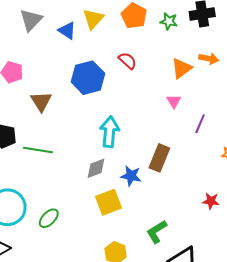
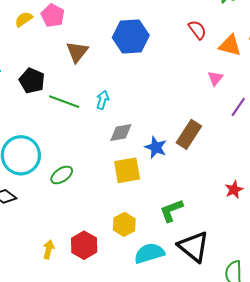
red semicircle: (127, 61) -> (197, 30), moved
orange triangle: (182, 68) -> (230, 45), turned 40
cyan arrow: (109, 132) -> (103, 100), moved, size x0.6
red star: (211, 201) -> (234, 190), turned 30

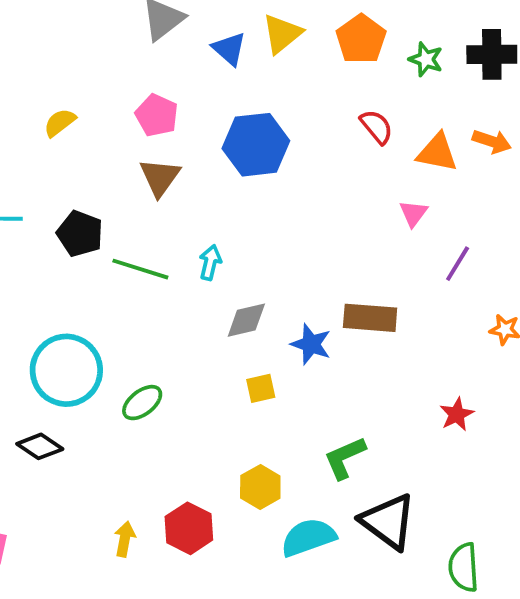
pink pentagon: (53, 15) -> (157, 115), moved
brown rectangle: (189, 134) -> (370, 318), turned 64
yellow square: (127, 170) -> (261, 388), size x0.6

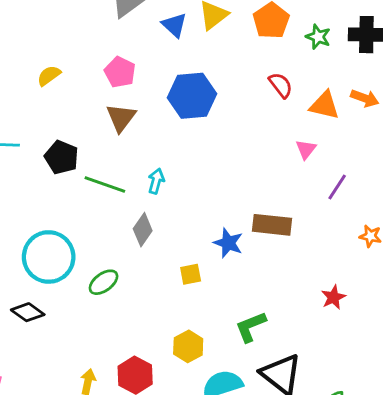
gray diamond: (246, 320) -> (143, 230), moved, turned -44

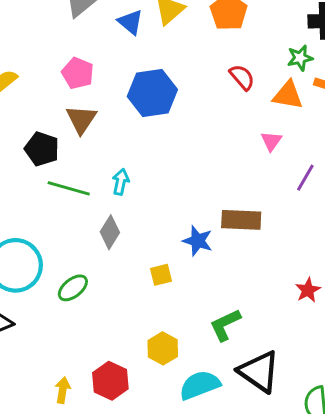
green star: (318, 37) -> (300, 58), moved, turned -30
black pentagon: (61, 157) -> (42, 149), moved

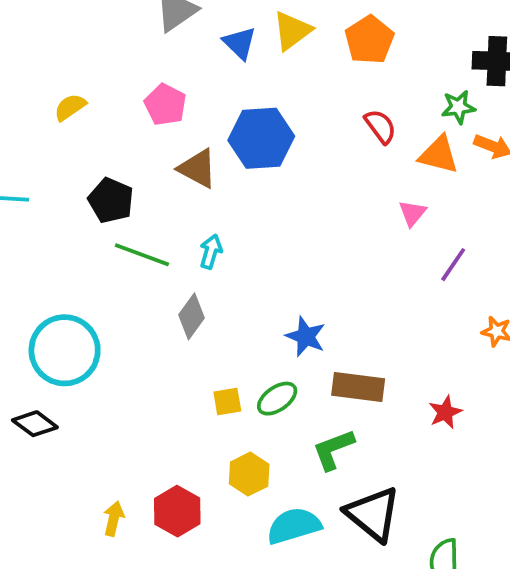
brown triangle: (81, 119) -> (198, 168), moved, turned -40
brown rectangle: (241, 220) -> (358, 387), moved
yellow square: (161, 275) -> (227, 402), moved
green ellipse: (73, 288) -> (277, 399), moved

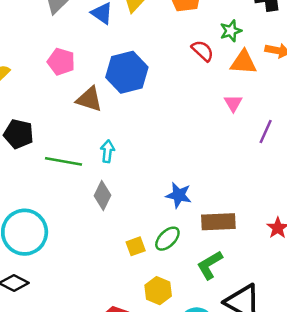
green star: (458, 107) -> (231, 31), moved
black pentagon: (111, 200) -> (19, 134), moved

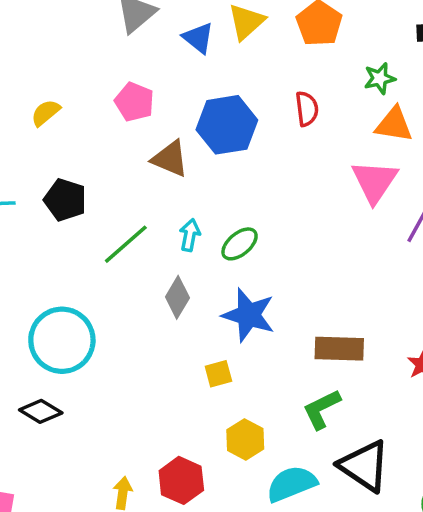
red semicircle: (203, 51) -> (307, 109), moved, turned 35
pink triangle: (233, 103) -> (375, 181), size x1.8
green line: (63, 161) -> (126, 244), turned -56
blue star: (179, 195) -> (249, 315), moved, size x1.4
green ellipse: (167, 239) -> (240, 244), moved

